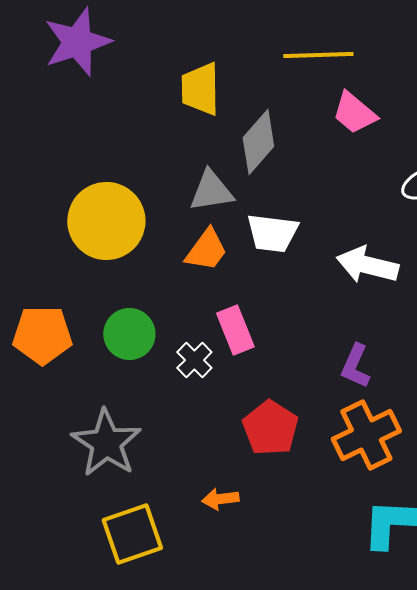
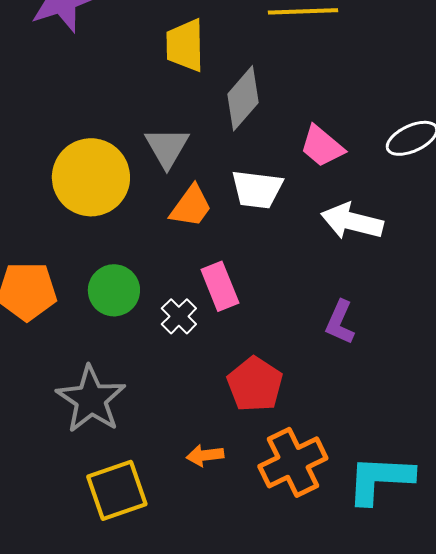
pink trapezoid: (354, 113) -> (322, 146), moved
gray triangle: (211, 191) -> (167, 147), moved, turned -51
orange cross: (366, 435) -> (293, 462), moved

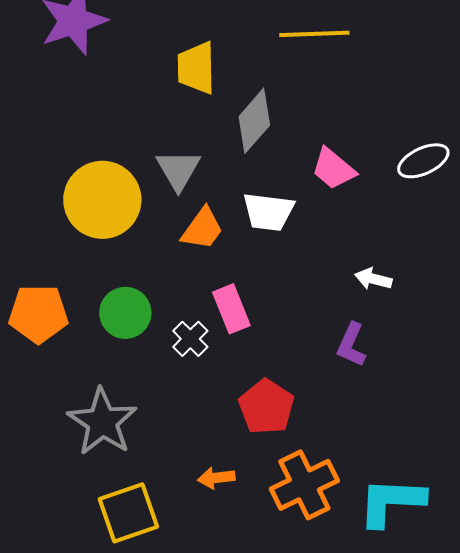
white arrow: (352, 221) -> (373, 279), moved, size x0.6

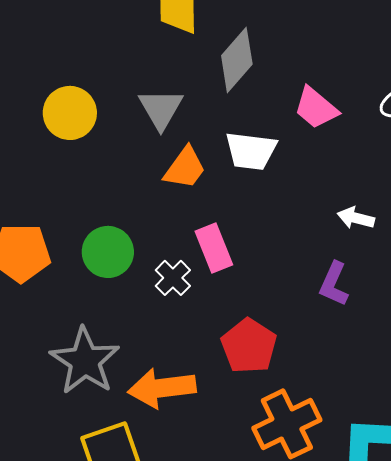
yellow circle: (102, 200) -> (70, 113), moved, size x0.7
orange arrow: (216, 478) -> (162, 388), moved, size x1.8

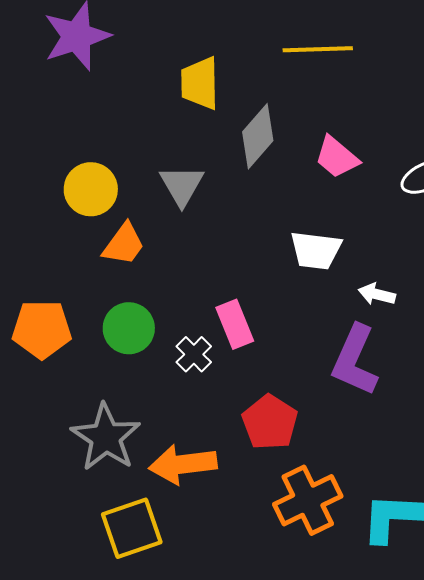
pink trapezoid: (316, 108) -> (337, 157), moved
white trapezoid: (251, 151) -> (316, 250), moved
orange trapezoid: (185, 168) -> (124, 244), moved
purple L-shape: (334, 284) -> (355, 360), size x1.6

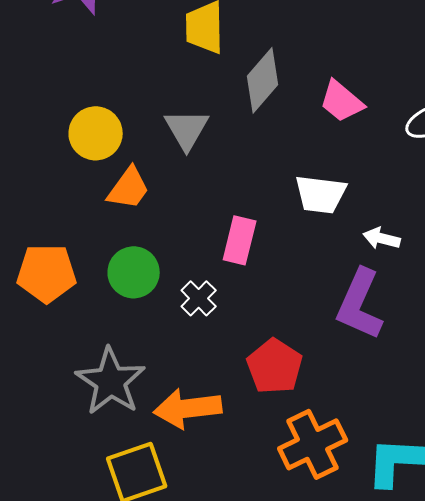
pink rectangle: (235, 324) -> (240, 240), moved, turned 36

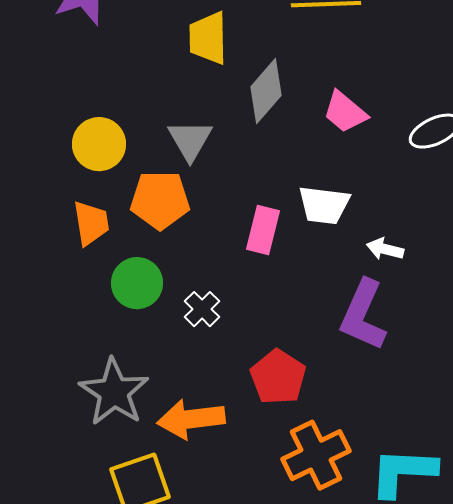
orange trapezoid: (129, 188) -> (91, 223), moved, turned -45
pink rectangle: (240, 240) -> (263, 230), moved
orange pentagon: (47, 273) -> (160, 200), moved

